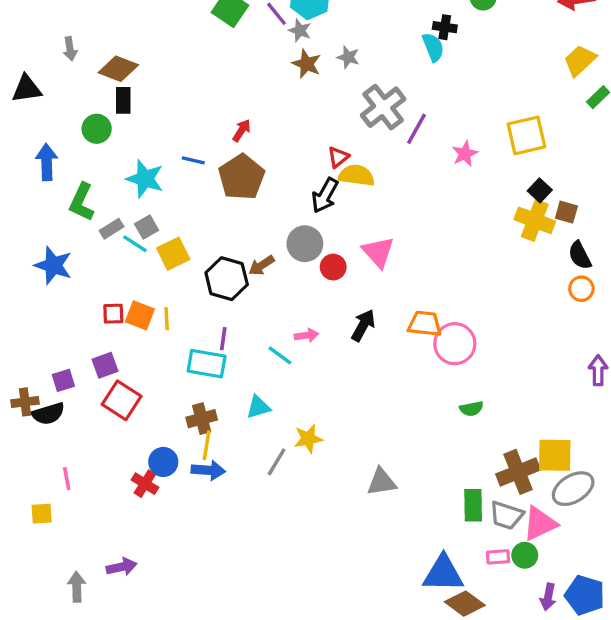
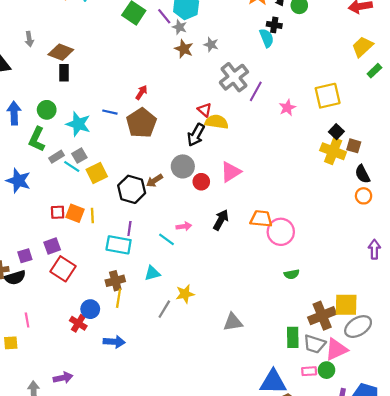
green circle: (97, 129) -> (47, 110), moved
red triangle: (338, 157) -> (205, 110), turned -40
pink triangle: (378, 252) -> (231, 172), turned 40
blue arrow: (208, 470) -> (114, 342), moved

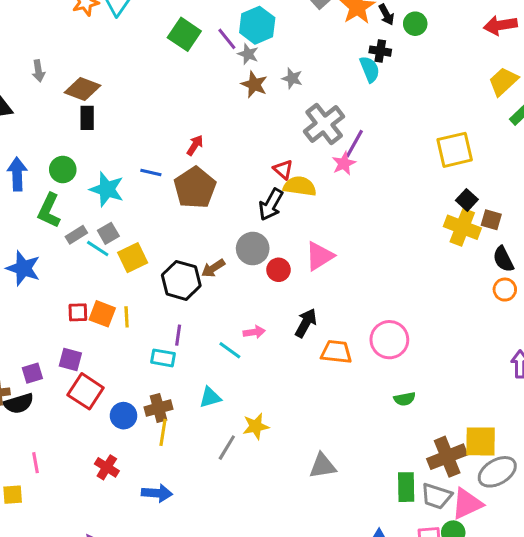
pink star: (287, 108) -> (344, 163), moved
orange trapezoid: (261, 219) -> (336, 352), moved
cyan rectangle: (119, 245) -> (163, 358), size x0.7
purple square: (52, 246) -> (70, 359), turned 35
blue circle: (90, 309) -> (124, 416), moved

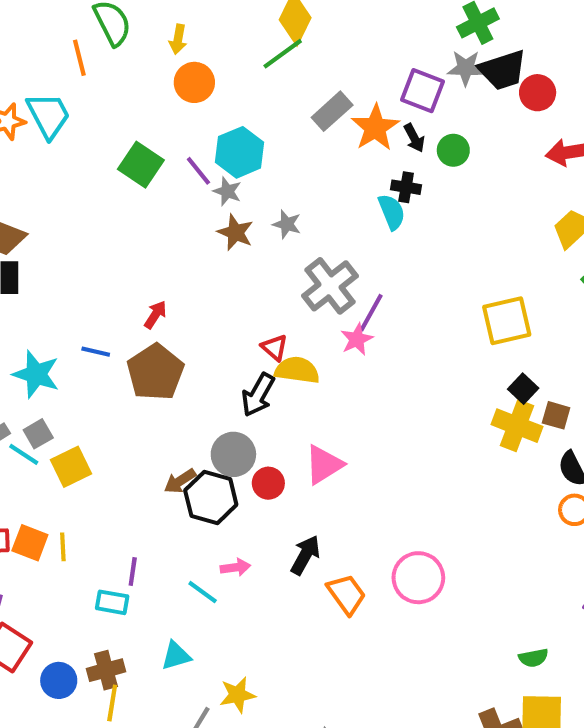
black hexagon: (181, 280) -> (211, 498), moved
orange trapezoid: (336, 352) -> (346, 594), turned 48
green semicircle: (405, 399) -> (533, 658), moved

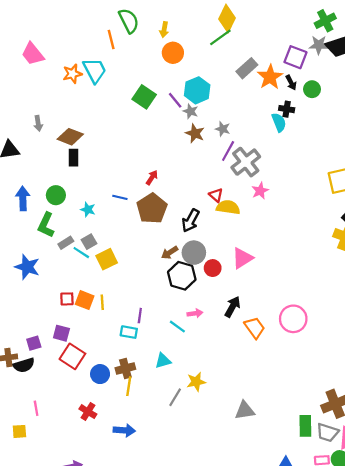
purple line: (371, 313) -> (228, 151), moved
cyan star: (36, 374) -> (88, 210), size x0.6
black arrow: (258, 395) -> (191, 221), moved
brown arrow: (180, 481) -> (170, 253), moved

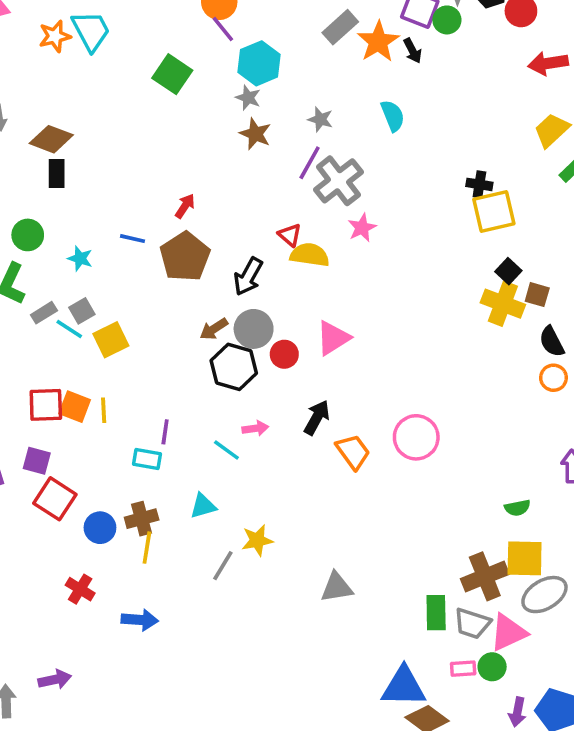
green circle: (312, 89) -> (447, 20), moved
purple line: (175, 100) -> (223, 29), moved
black cross: (287, 109) -> (479, 184), moved
gray star: (223, 129) -> (320, 119), moved
red square: (67, 299) -> (46, 405), size x1.5

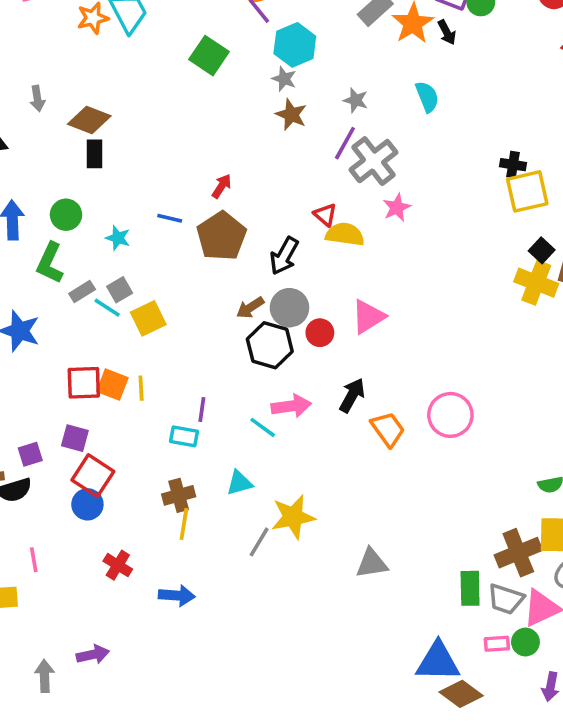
pink arrow: (255, 428) -> (291, 406), size x1.5
blue circle: (100, 528) -> (87, 504), moved
yellow star: (257, 540) -> (293, 517), size x1.4

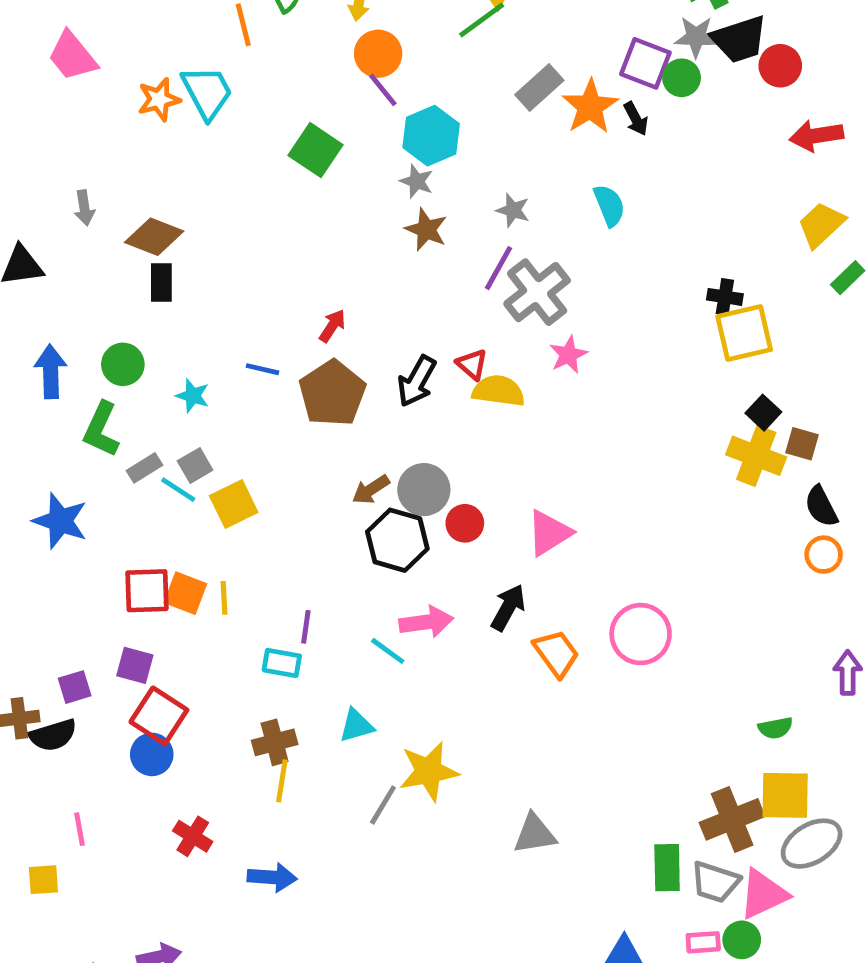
black arrow: (284, 256) -> (417, 381), moved
pink triangle: (368, 317) -> (549, 533), moved

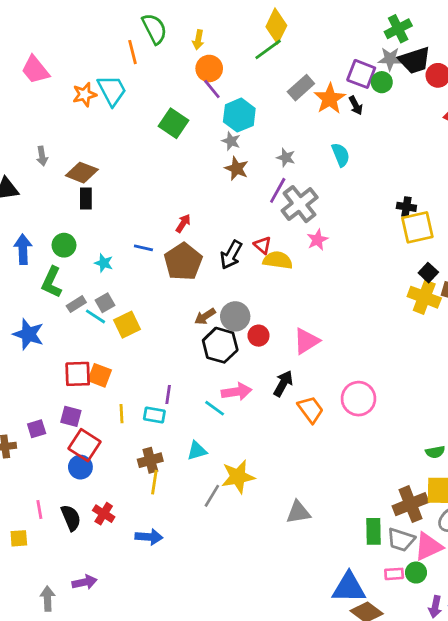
yellow line: (224, 598) -> (122, 414), moved
black semicircle: (53, 735) -> (71, 518), moved, turned -96

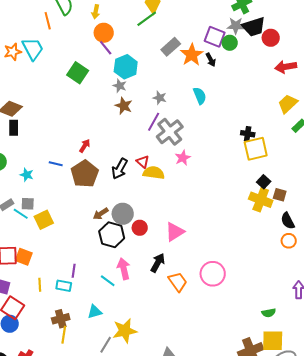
gray square: (105, 303) -> (28, 204), turned 32
pink arrow: (237, 392) -> (124, 269), turned -95

